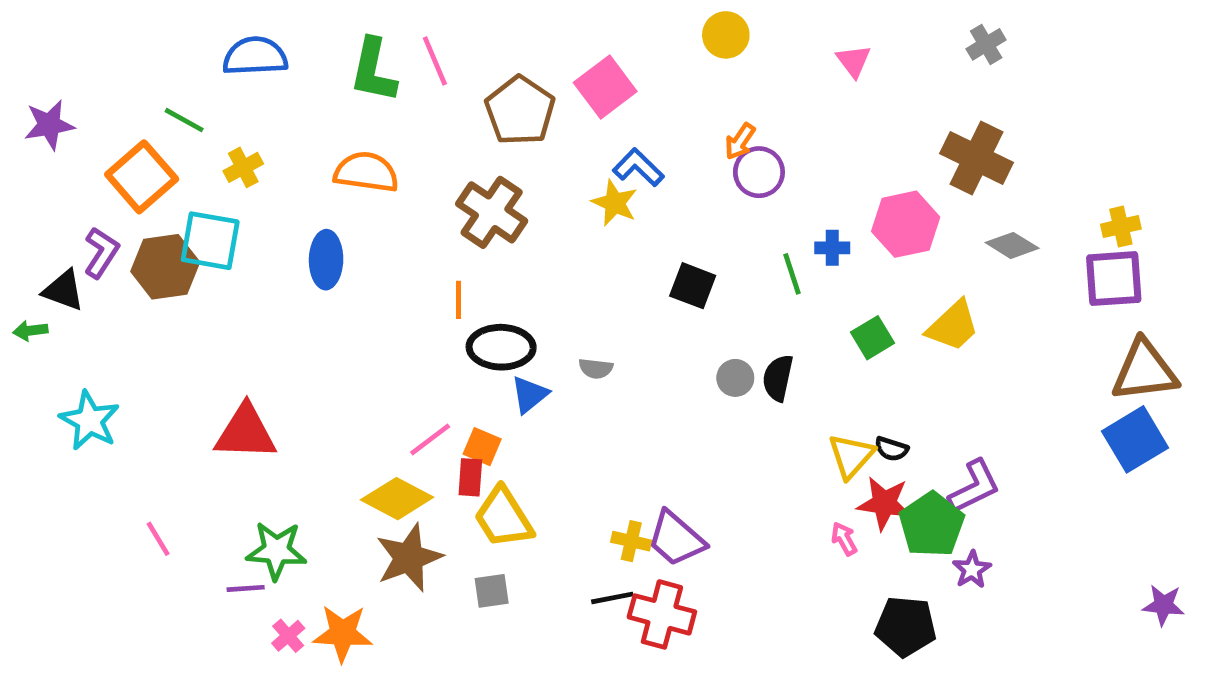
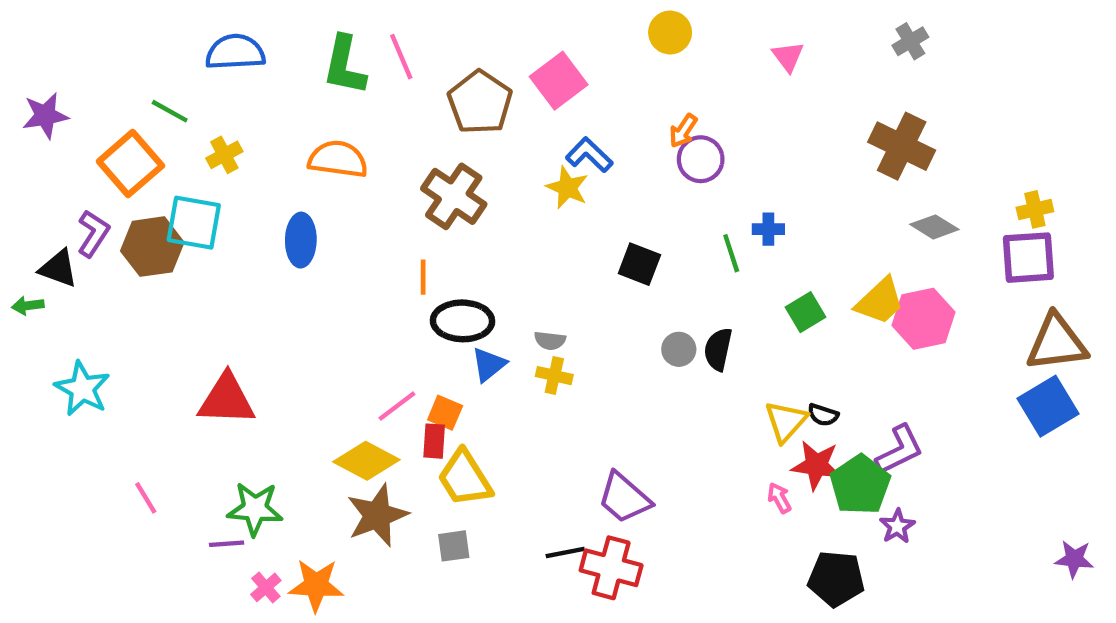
pink hexagon: (906, 224) -> (923, 319), moved
yellow cross: (631, 541) -> (554, 376), moved

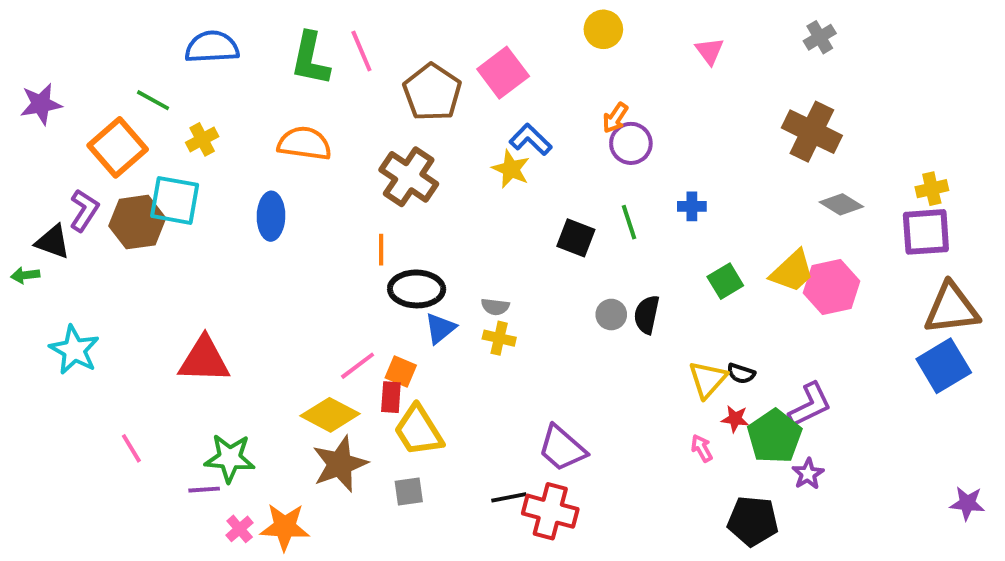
green line: (731, 253) -> (629, 222), moved
red star: (816, 465) -> (735, 419), size x0.6

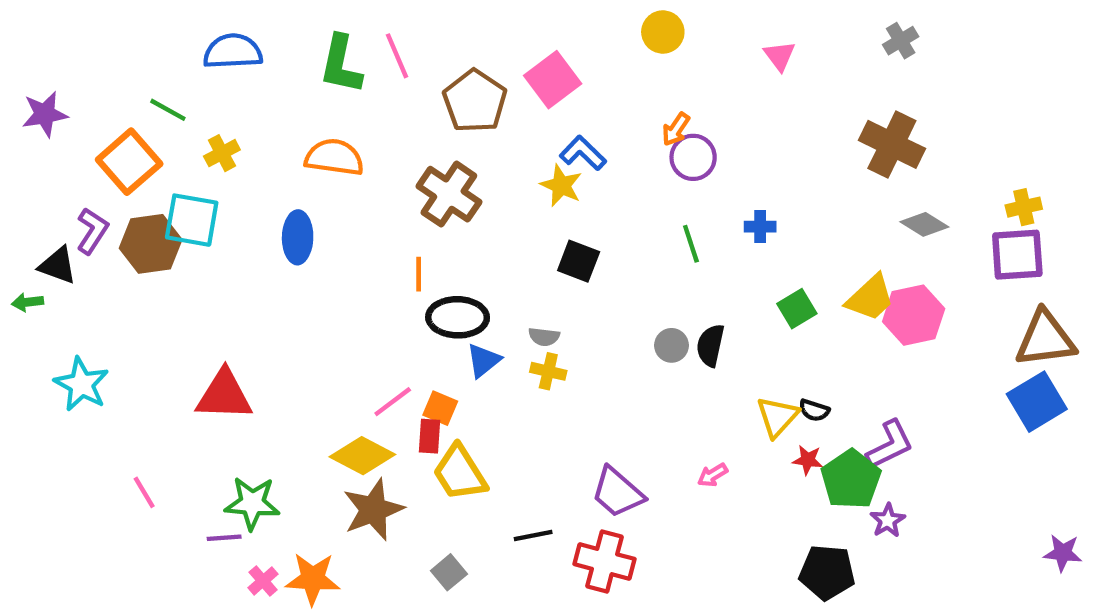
black square: (576, 238) -> (579, 261), moved
pink arrow: (702, 448) -> (713, 475), moved, turned -92
gray square: (409, 492) -> (449, 572), moved, turned -32
black line: (509, 497) -> (533, 536), moved

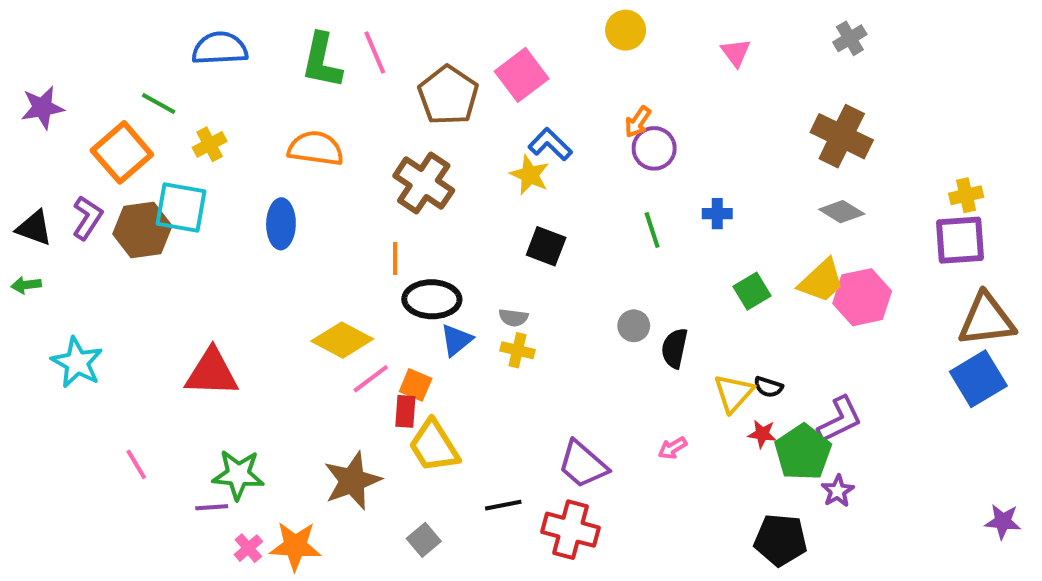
gray diamond: (924, 224) -> (842, 212), moved
black triangle: (58, 265) -> (34, 228), moved
black semicircle: (710, 345) -> (675, 348), moved
yellow diamond: (362, 456) -> (342, 340), moved

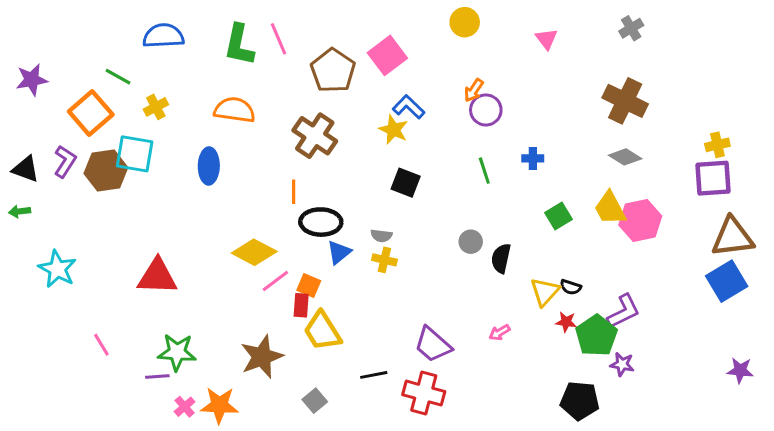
yellow trapezoid: (821, 281) -> (610, 208), turned 105
purple star: (838, 491) -> (622, 364), turned -30
purple star: (1003, 522) -> (740, 370), moved

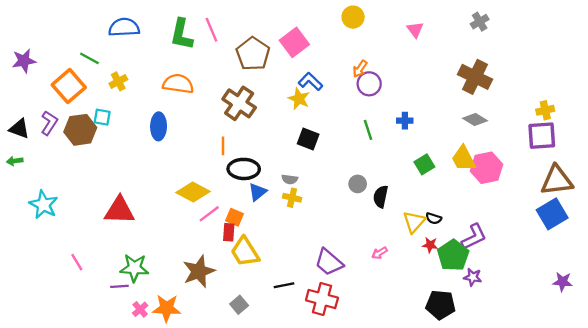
cyan square: (135, 154) -> (102, 117), size x0.6

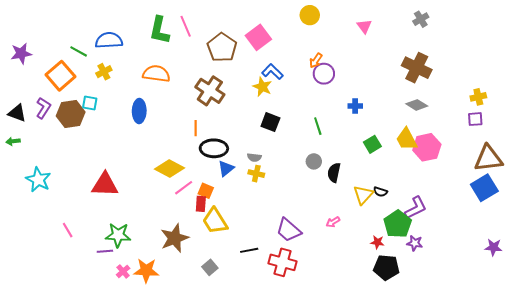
blue semicircle: (124, 27) -> (109, 40), moved
green line: (368, 130) -> (318, 126), moved
purple square: (542, 136) -> (475, 119), size x0.6
red star: (430, 245) -> (377, 242), moved

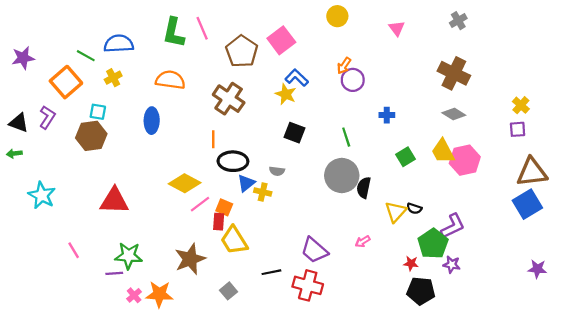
yellow cross: (478, 97) -> (521, 105), turned -35
brown hexagon: (71, 114) -> (91, 136), moved
gray circle: (314, 161) -> (342, 176), size x2.0
yellow cross: (256, 174) -> (263, 192), moved

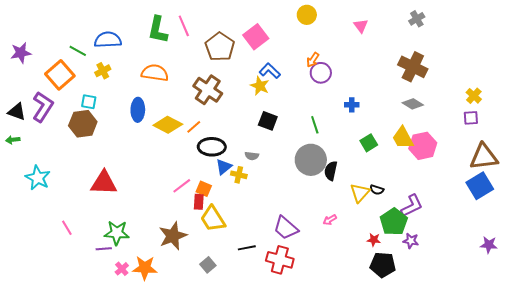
purple L-shape: (47, 117) -> (43, 107), size x1.4
orange line: (213, 139) -> (194, 127), turned 49
yellow diamond: (185, 183) -> (168, 125), moved

